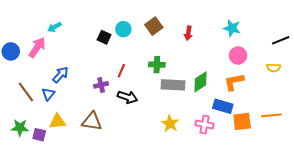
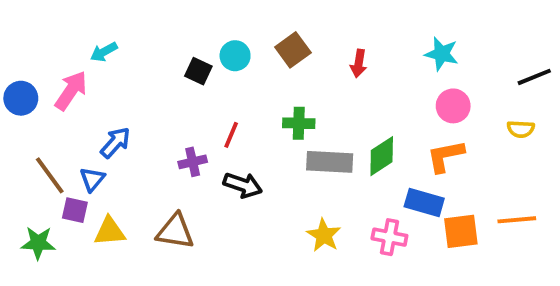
purple square: (39, 135) -> (75, 210), moved

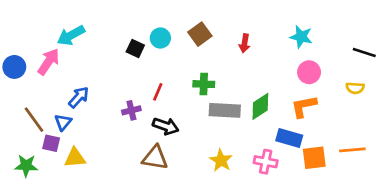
cyan arrow: (104, 52) -> (71, 35), size x1.5
black line: (534, 77) -> (364, 52), turned 40
brown triangle: (175, 231) -> (155, 158), moved

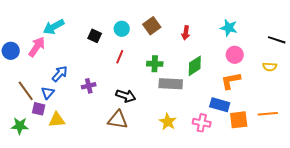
black square: (135, 49) -> (95, 36), moved
red line: (158, 92) -> (120, 57), moved
green diamond: (260, 106) -> (195, 66), moved
purple cross: (131, 110) -> (89, 86), moved

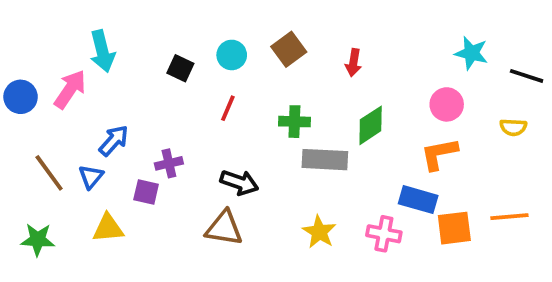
cyan arrow: (54, 27) -> (102, 51), turned -75
cyan star: (229, 28) -> (471, 53), moved
purple square: (39, 109) -> (146, 192), moved

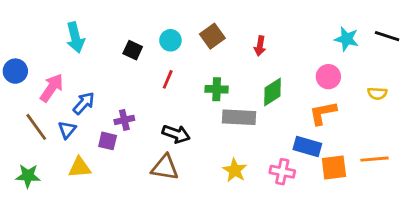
black line: (527, 76) -> (387, 36), moved
pink arrow: (70, 89) -> (52, 88), moved

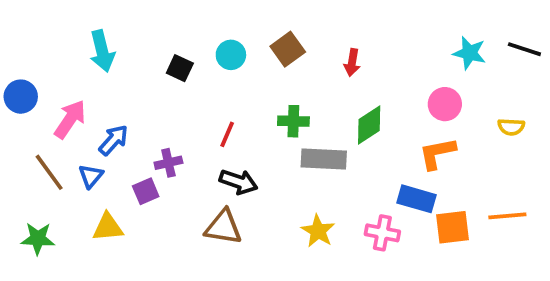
red line: (168, 79) -> (227, 134), moved
purple square: (108, 141) -> (146, 191), turned -36

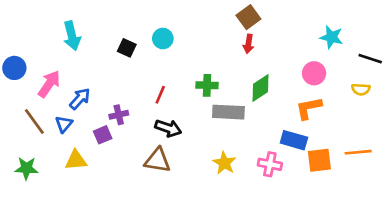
brown square: (288, 49) -> (248, 17), moved
black line: (524, 49) -> (370, 59), moved

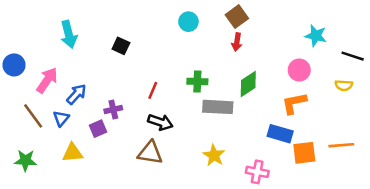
cyan circle: (163, 39) -> (188, 22), moved
pink cross: (270, 164) -> (257, 172), moved

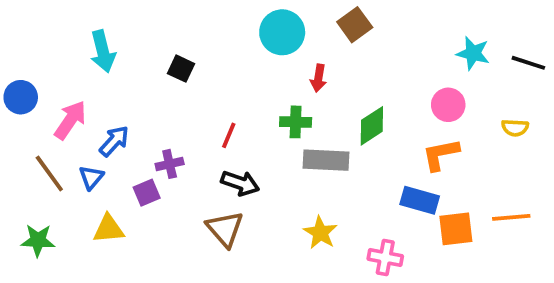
cyan circle: (188, 22) -> (282, 32), size x1.5
red arrow: (237, 42) -> (318, 78), moved
black line: (353, 56) -> (528, 63), moved
brown triangle: (150, 153) -> (225, 229), turned 40

